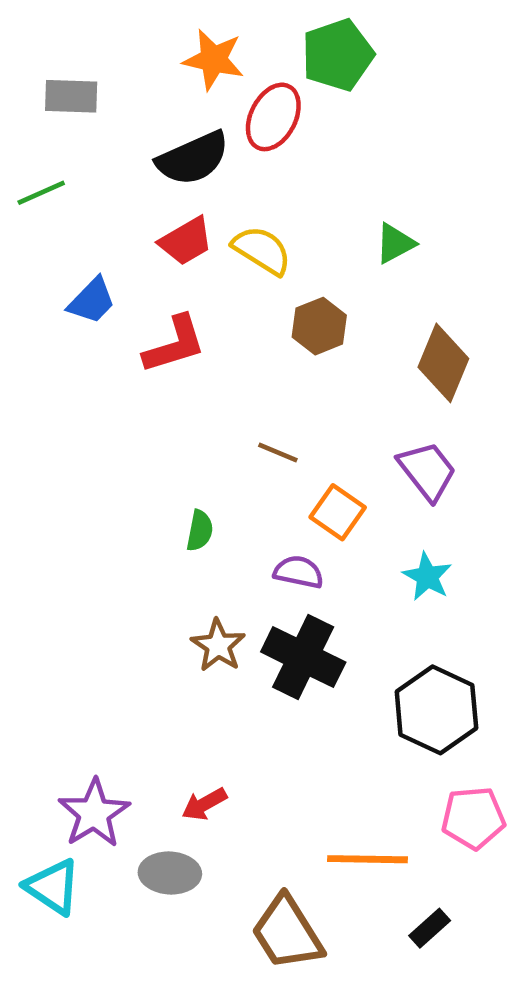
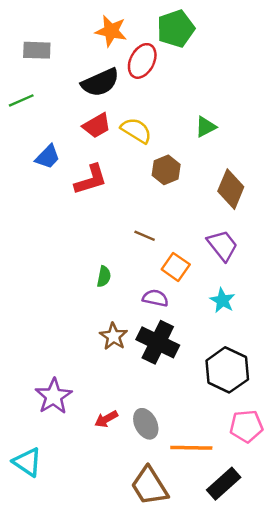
purple star: (94, 813) -> (54, 396), moved
gray ellipse: (170, 873) -> (146, 424), moved, turned 60
black rectangle: (430, 928) -> (224, 484), size x1.6

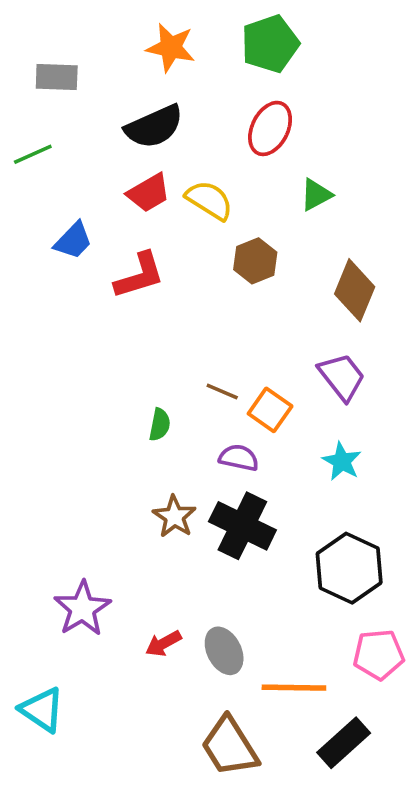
red ellipse: (142, 61) -> (270, 128), moved
brown line: (145, 236) -> (222, 391), moved

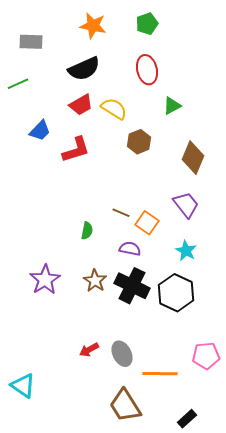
green pentagon: (270, 44) -> (147, 24), size x0.7
red ellipse: (270, 128) -> (147, 70), turned -40
black hexagon: (349, 568) -> (176, 293), moved
purple star: (82, 609) -> (45, 280), moved
black rectangle: (344, 743) -> (187, 419), moved, size x0.7

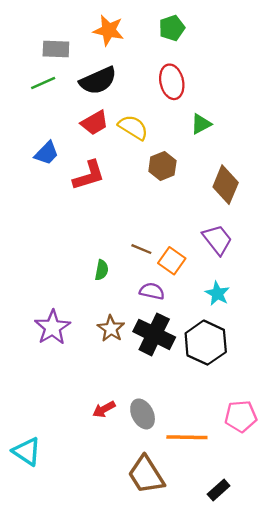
gray rectangle: (31, 42) -> (56, 49), moved
green line: (18, 84) -> (43, 83), moved

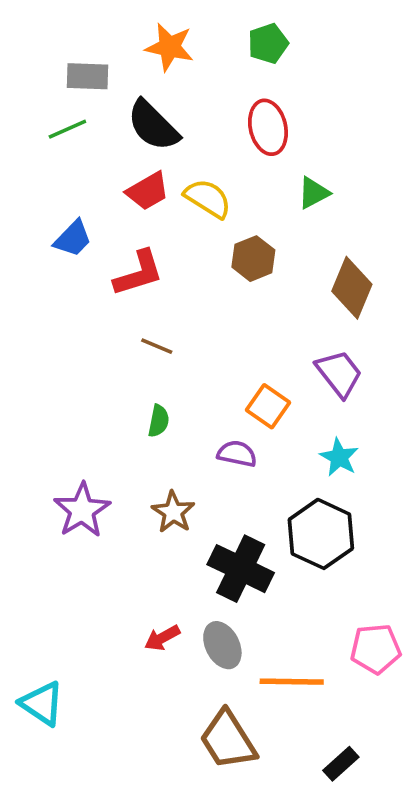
black semicircle: (98, 81) -> (153, 125), turned 69
brown line: (141, 249) -> (157, 346), moved
black cross: (154, 334) -> (241, 569), moved

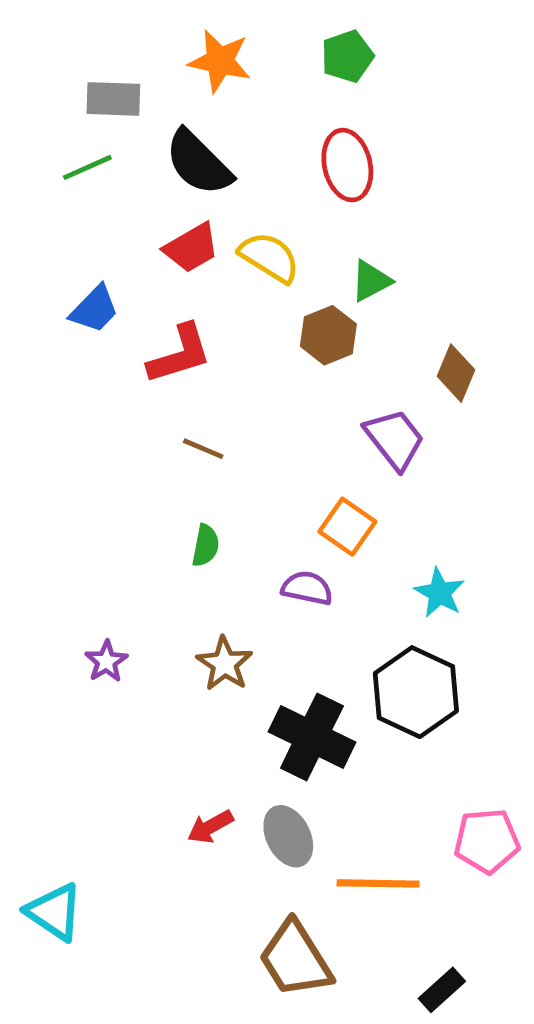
green triangle: (314, 193) -> (371, 281), moved
brown diamond: (352, 288) -> (456, 373), size x0.7
purple trapezoid: (339, 373) -> (395, 439), moved
purple star: (82, 510) -> (106, 661), size x0.6

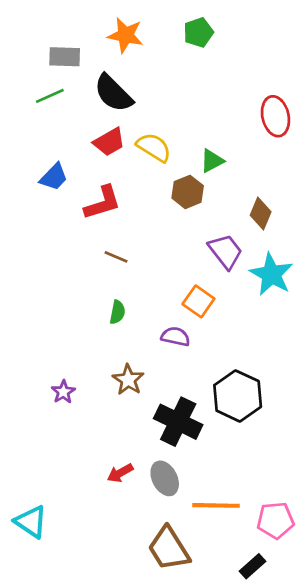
red ellipse: (347, 165) -> (275, 116), moved
cyan star: (440, 593) -> (271, 274), moved, size x1.5
purple star: (106, 661) -> (63, 392), moved
pink pentagon: (487, 841) -> (275, 520), moved

